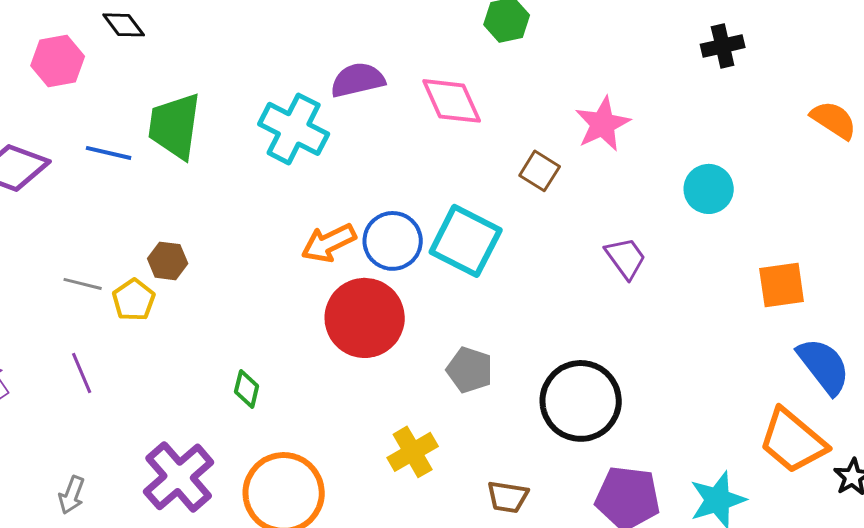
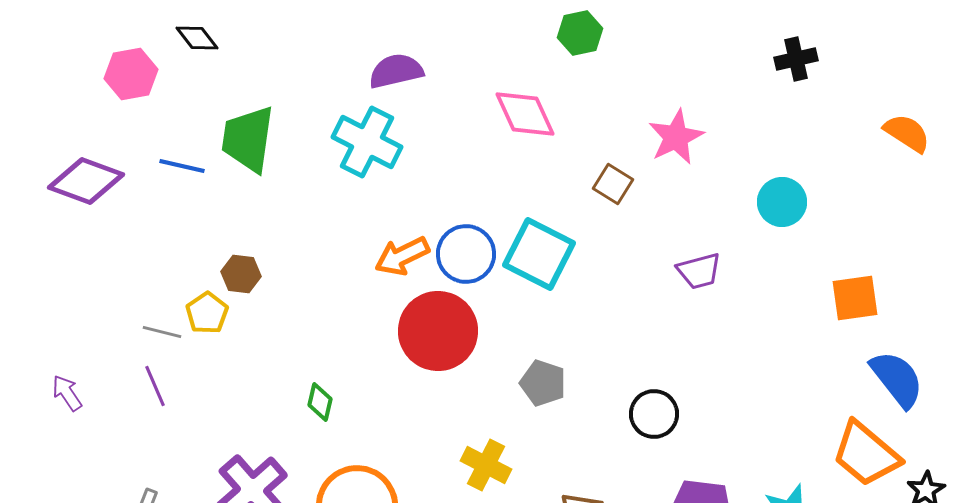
purple semicircle: (358, 80) -> (396, 71), moved
purple trapezoid: (626, 258) -> (699, 271), turned 111
gray line: (83, 284) -> (162, 332), moved
black circle: (581, 401) -> (654, 414), size x0.6
yellow cross: (413, 452) -> (486, 465), turned -33

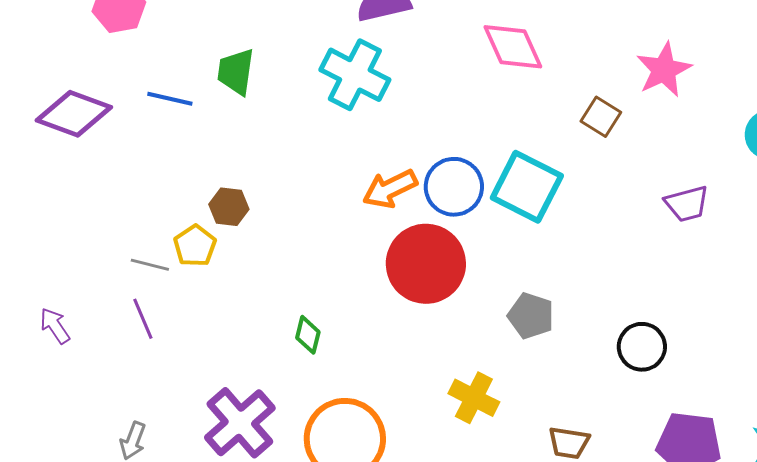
green trapezoid: (248, 139) -> (236, 72), size x0.7

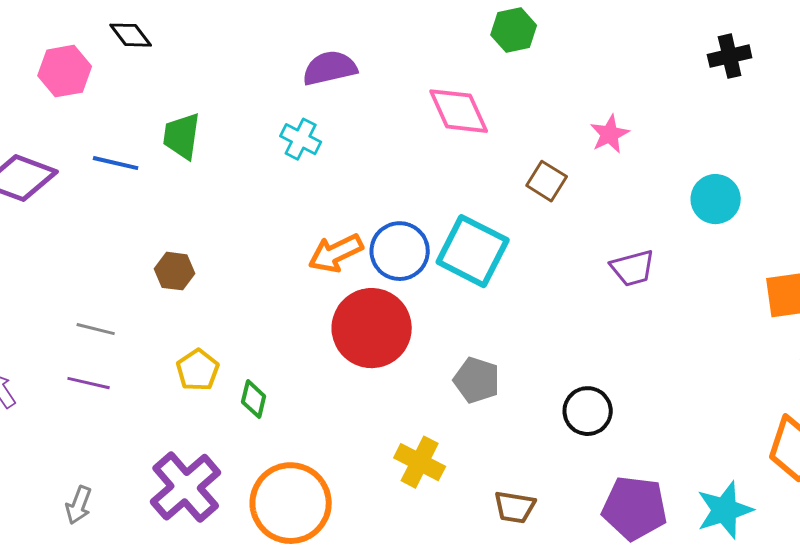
pink star: (664, 70) -> (610, 134), size x0.7
cyan cross: (355, 75) -> (301, 139), size x0.6
yellow pentagon: (195, 246) -> (198, 370), moved
purple line: (143, 319) -> (89, 383), turned -54

